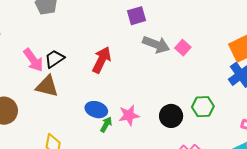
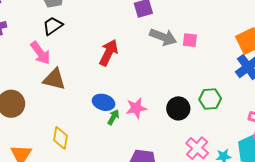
pink square: (183, 48) -> (190, 40), turned -35
black trapezoid: (54, 59) -> (53, 26), moved

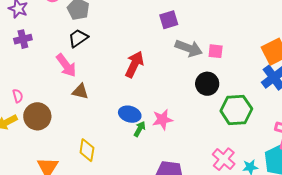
brown triangle: (54, 79) -> (80, 91), size x0.7
green hexagon: (210, 99) -> (236, 110), size x1.4
black circle: (178, 108) -> (207, 84), moved

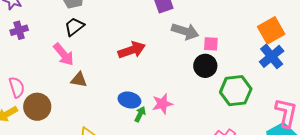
pink square: (216, 51) -> (211, 44), moved
red arrow: (134, 64) -> (132, 50), turned 48
pink semicircle: (18, 96) -> (17, 87), size x1.5

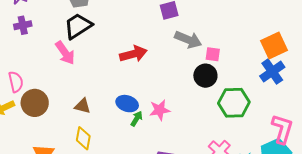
black trapezoid: (74, 27) -> (78, 26), size x1.4
brown triangle: (79, 80) -> (83, 106), moved

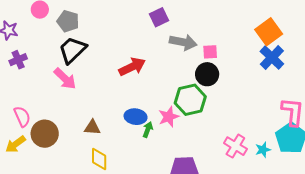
green hexagon: (234, 103) -> (190, 100), moved

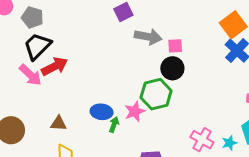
red arrow: (132, 67) -> (55, 66), moved

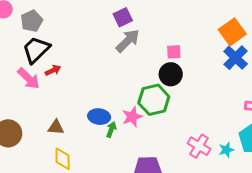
gray pentagon: (32, 17) -> (32, 21), turned 30
gray arrow: (148, 37) -> (128, 41), moved, turned -56
red arrow: (55, 66) -> (53, 70), size x0.6

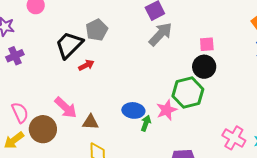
gray pentagon: (32, 21) -> (97, 30), moved
pink arrow: (29, 78) -> (66, 108), moved

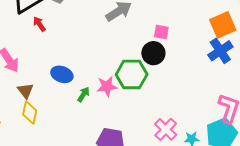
red arrow: (86, 65) -> (39, 24), turned -112
blue ellipse: (133, 110) -> (62, 74), moved
brown triangle: (90, 122) -> (25, 91), moved, turned 36

